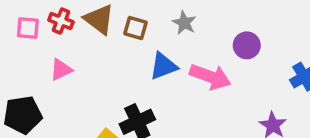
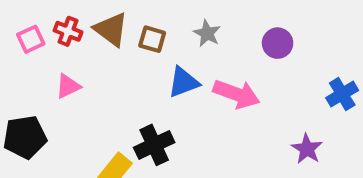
pink square: (28, 28) -> (31, 39), turned -30
purple circle: (247, 45) -> (278, 43), moved

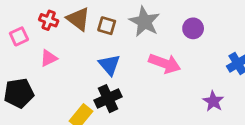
gray star: (207, 33) -> (144, 22), size x1.6
pink square: (31, 39) -> (19, 36), moved
blue triangle: (184, 82) -> (109, 65), moved, turned -50

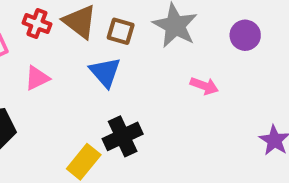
pink arrow: (165, 63) -> (204, 86), size x0.6
blue triangle: (109, 65) -> (105, 72), moved

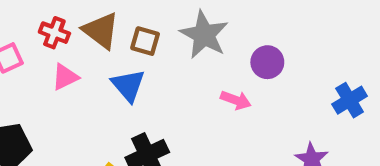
purple circle: (245, 35) -> (267, 62), moved
pink triangle: (37, 78) -> (65, 77), moved

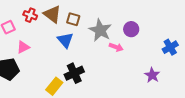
gray star: (204, 35) -> (100, 30), moved
pink triangle: (65, 77) -> (23, 47), moved

